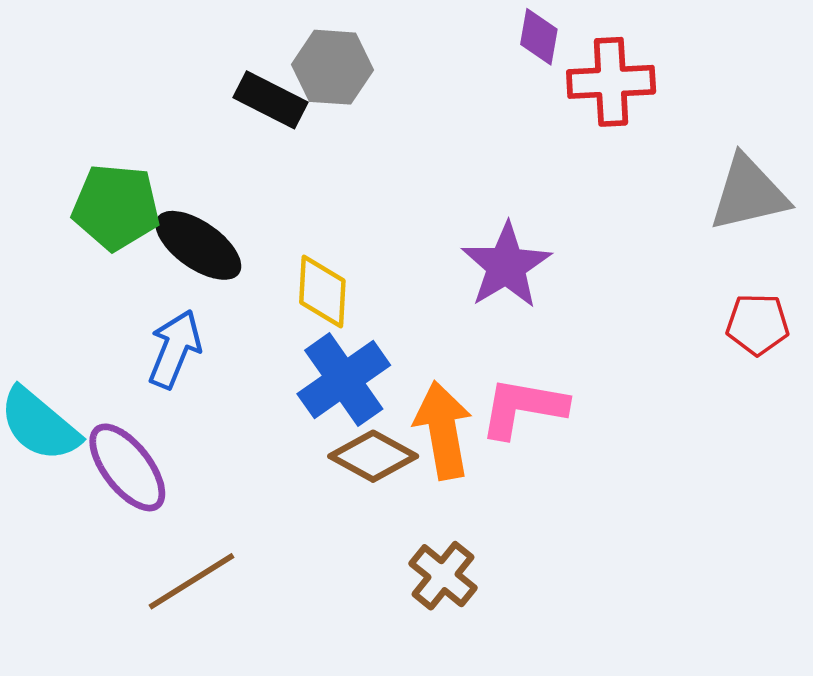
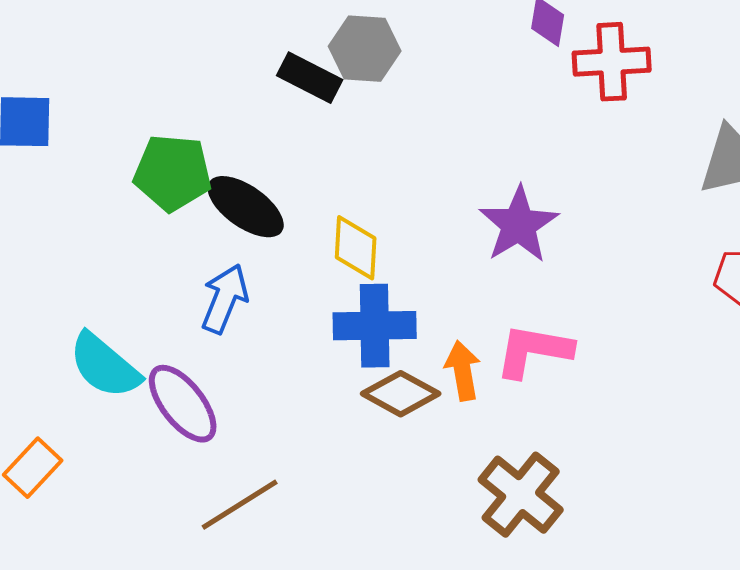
blue cross: (344, 380) -> (375, 326), turned 34
orange arrow: (443, 430) -> (463, 371), size x0.7
brown cross: (443, 576) -> (521, 495), moved, size x1.4

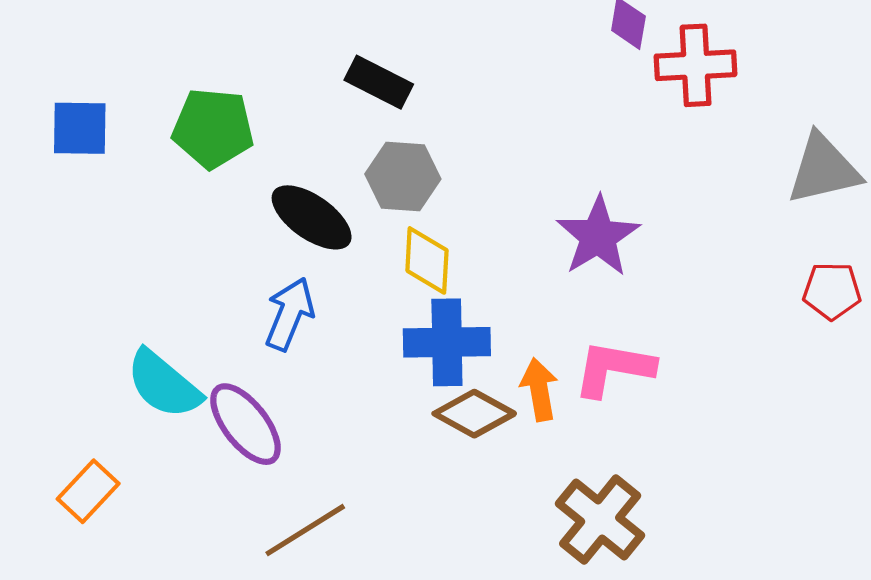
gray hexagon: (365, 49) -> (403, 177), moved
green pentagon: (173, 173) -> (213, 128), moved

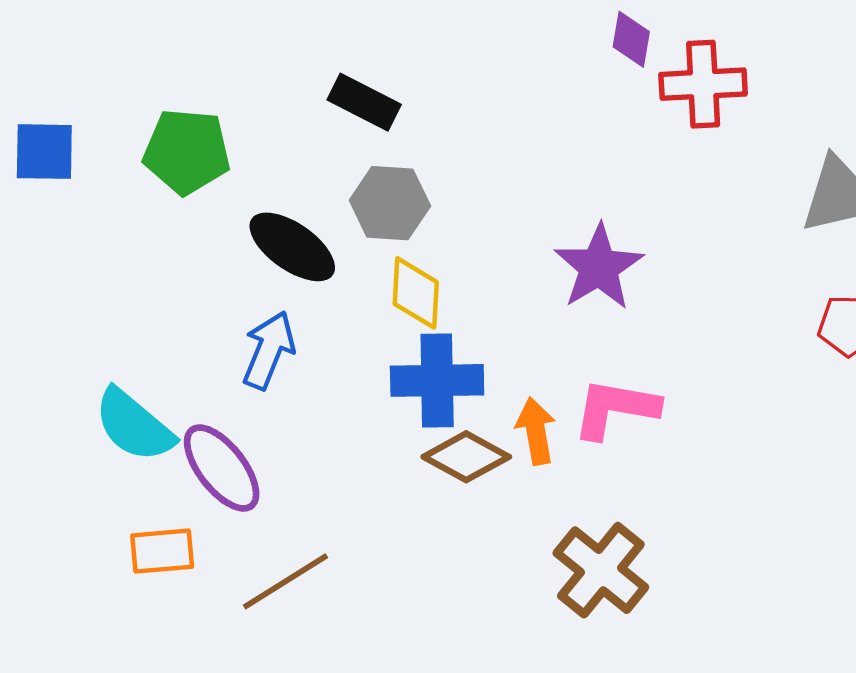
orange rectangle: (88, 491) -> (162, 551), moved, turned 42

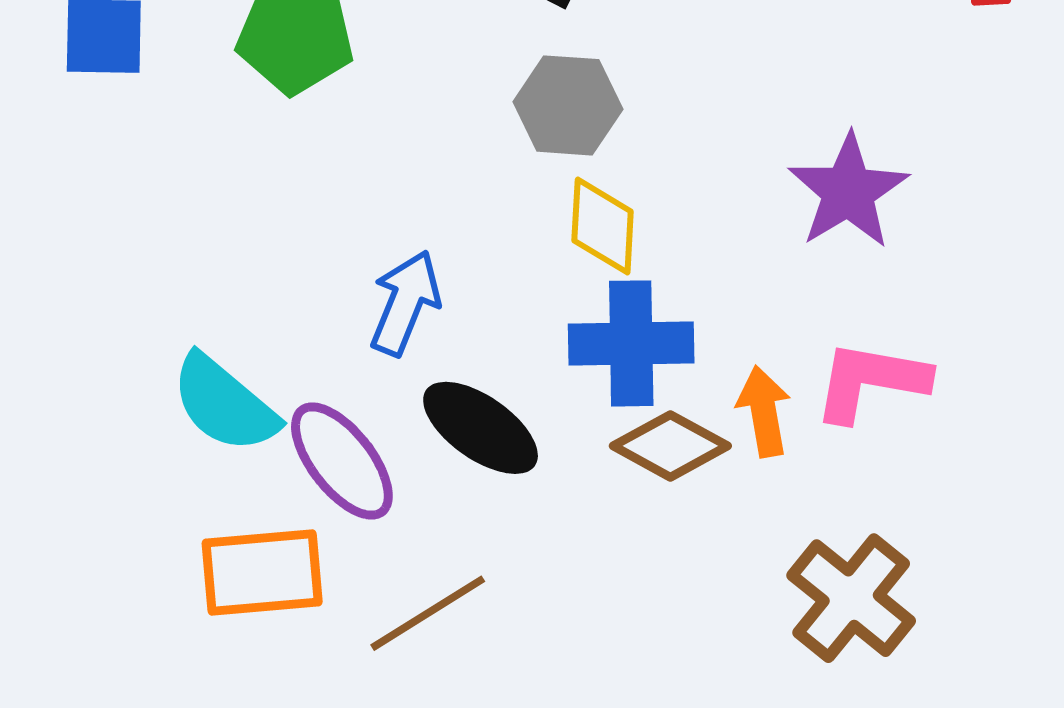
black ellipse: (292, 247) -> (481, 428), moved
orange rectangle: (162, 551) -> (262, 573), size x1.4

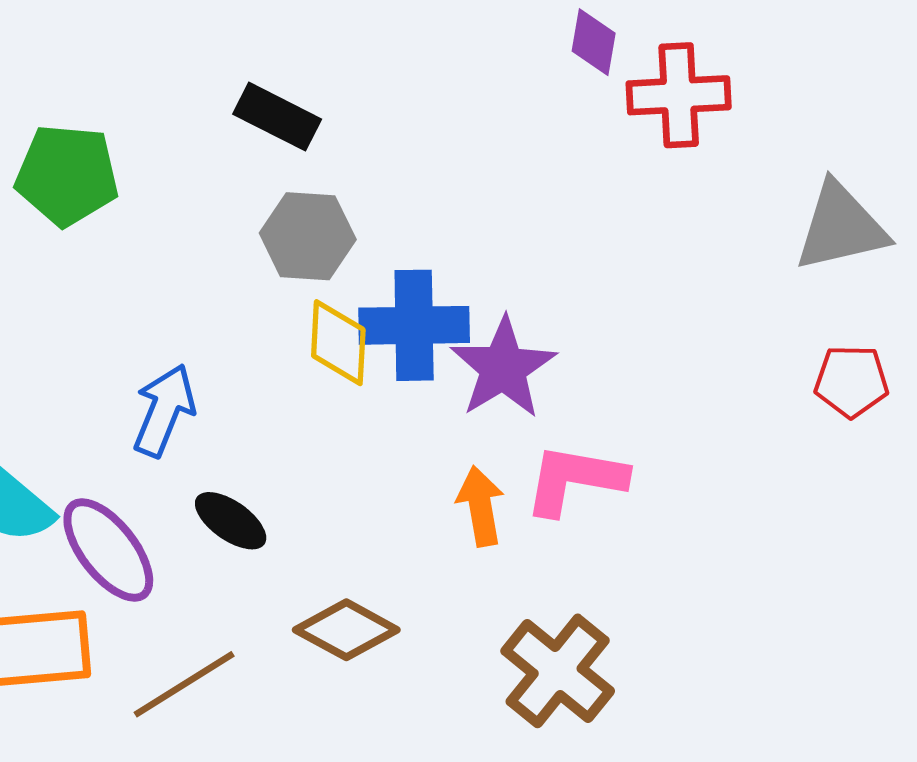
purple star: (848, 191) -> (503, 368), moved
blue cross: (631, 343) -> (414, 325), moved
black ellipse: (481, 428) -> (231, 521), size x0.7
brown diamond: (670, 446) -> (346, 630), moved

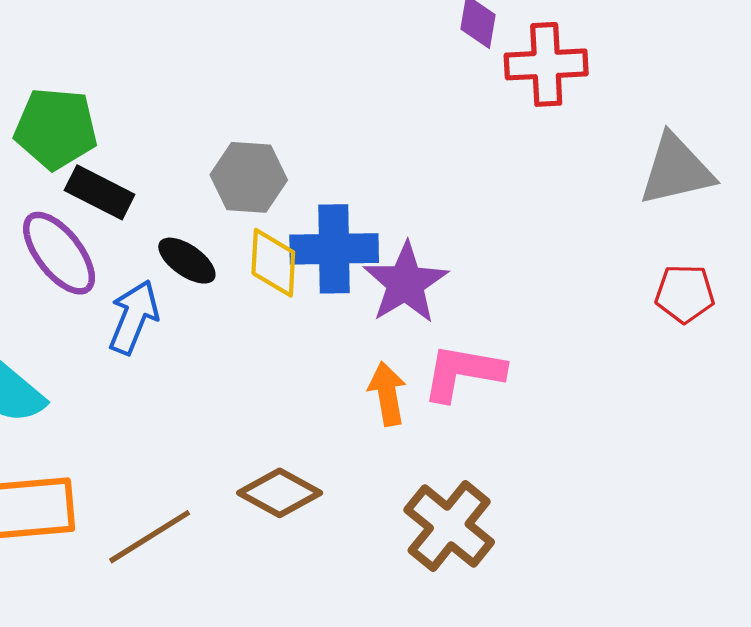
black rectangle: (277, 117) -> (100, 192), moved
black ellipse: (231, 521) -> (187, 261), moved
purple ellipse: (108, 550) -> (59, 253), moved

